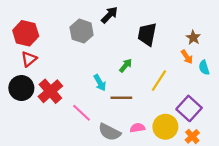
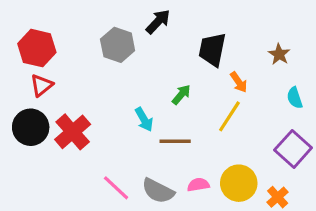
orange arrow: (187, 57) -> (239, 82), moved
purple square: (189, 108) -> (293, 149), moved
pink line: (82, 113) -> (116, 188), moved

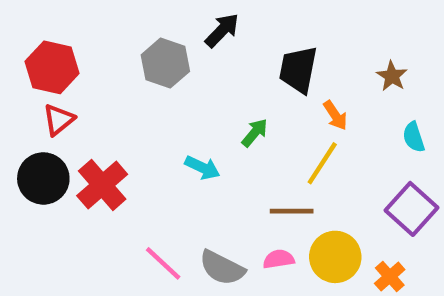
cyan arrow: (144, 119) -> (202, 168), turned -35
brown line: (175, 141) -> (292, 211), moved

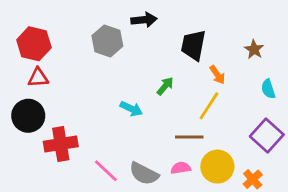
black arrow: (222, 30) -> (144, 20), turned 40
red triangle: (59, 120) -> (38, 78), turned 35
red cross: (102, 185) -> (61, 144), moved, turned 32

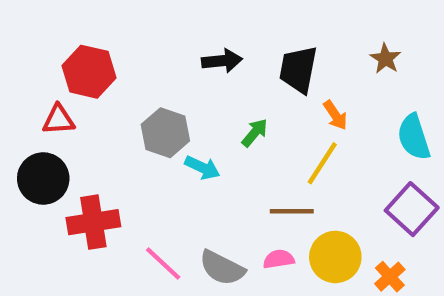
black arrow: (144, 20) -> (222, 61), moved
gray hexagon: (107, 41) -> (165, 133), moved
red hexagon: (34, 44) -> (89, 72), moved
brown star: (254, 49) -> (385, 59), moved
cyan semicircle: (268, 89) -> (414, 137), size x1.5

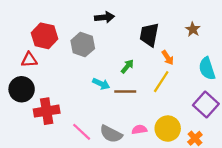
black arrow: (222, 61) -> (104, 17), moved
gray hexagon: (165, 133) -> (83, 45), moved
brown line: (292, 211) -> (125, 91), moved

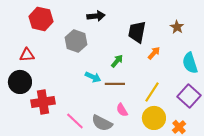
red hexagon: (44, 36) -> (41, 19), moved
orange arrow: (168, 58) -> (154, 53), turned -104
yellow line: (161, 82) -> (152, 92), moved
pink semicircle: (139, 130) -> (122, 110), moved, turned -112

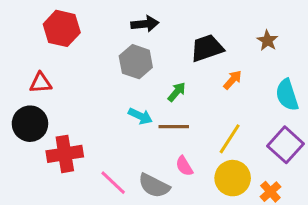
black trapezoid: (137, 32) -> (207, 48), turned 60
gray hexagon: (76, 41) -> (136, 62), moved

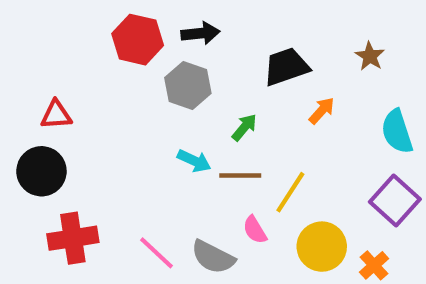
red hexagon: (62, 28) -> (138, 40), moved
yellow line: (230, 139) -> (290, 192), moved
red cross: (65, 154) -> (73, 238), moved

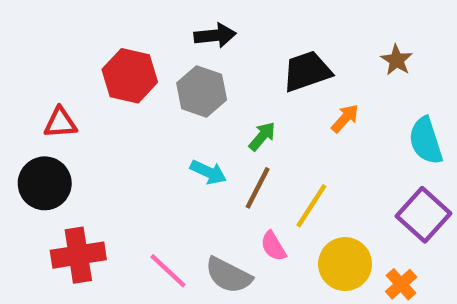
red hexagon: (138, 40) -> (130, 76), moved
brown line: (240, 175) -> (258, 188), turned -63

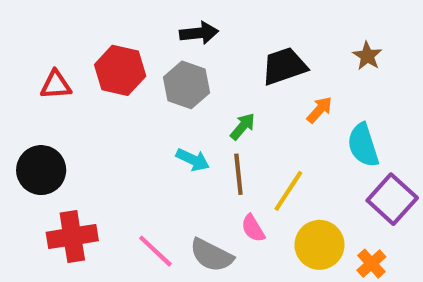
red triangle: (60, 123) -> (56, 85), moved
cyan semicircle: (426, 141) -> (363, 145), moved
brown line: (258, 188) -> (238, 174), turned -33

